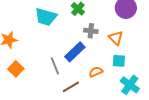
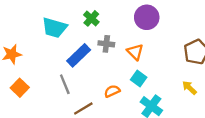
blue rectangle: (75, 52) -> (79, 55), moved
cyan square: (119, 61) -> (139, 78), turned 32

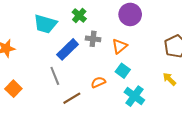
orange triangle: (135, 52) -> (120, 46), turned 35
orange square: (20, 88) -> (13, 89), moved

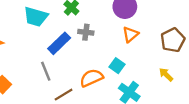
orange triangle: (120, 46) -> (130, 34), moved
orange semicircle: (98, 82) -> (91, 78), size x1.5

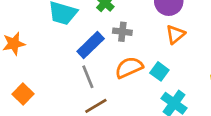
gray line: (46, 71) -> (88, 77), moved
orange semicircle: (91, 78) -> (129, 67), moved

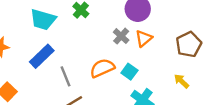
gray cross: (122, 32) -> (121, 36), moved, turned 35
blue rectangle: (91, 45) -> (42, 56), moved

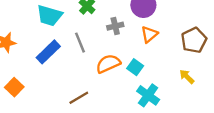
gray cross: (121, 36) -> (115, 26), moved, turned 35
gray line: (65, 76) -> (80, 43), moved

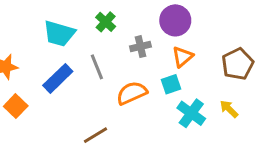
cyan square: (135, 67) -> (171, 84), moved, turned 35
orange square: (14, 87) -> (16, 106), moved
cyan cross: (148, 95) -> (191, 113), moved

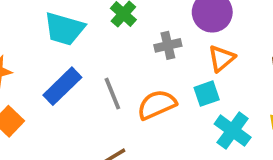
gray line: (97, 67) -> (112, 94), moved

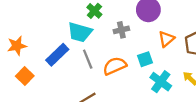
cyan trapezoid: (64, 29) -> (80, 32), moved
orange triangle: (221, 58) -> (166, 39), moved

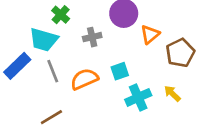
orange triangle: (166, 39) -> (150, 34), moved
cyan cross: (161, 82) -> (138, 97), turned 30

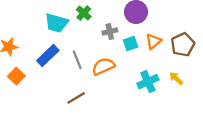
orange triangle: (150, 34) -> (153, 41), moved
cyan trapezoid: (44, 40) -> (57, 23), moved
cyan square: (120, 71) -> (131, 44), moved

